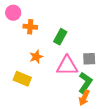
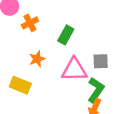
orange cross: (30, 27) -> (30, 23), turned -32

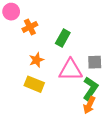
yellow rectangle: (20, 85) -> (34, 84), moved

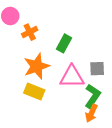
orange star: (36, 60) -> (37, 66), size x1.6

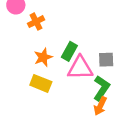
green rectangle: (64, 43) -> (69, 51), moved
orange star: (37, 66) -> (43, 57), size x0.7

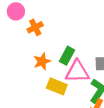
yellow rectangle: (41, 83) -> (57, 86), moved

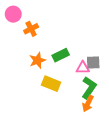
green rectangle: (67, 56) -> (61, 55), turned 35
pink triangle: (77, 72) -> (83, 68), moved, size x0.6

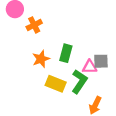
green rectangle: (61, 55) -> (66, 53), turned -49
green L-shape: (89, 88) -> (79, 82), moved

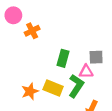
orange star: (41, 59) -> (30, 91), moved
gray square: (101, 61) -> (96, 57), moved

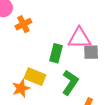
pink triangle: (86, 72) -> (79, 38), moved, size x1.5
yellow rectangle: (53, 88) -> (35, 77), moved

